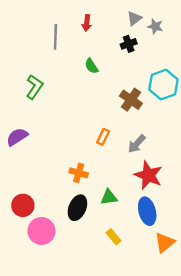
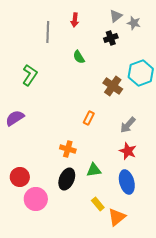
gray arrow: (137, 144) -> (128, 125), moved
red star: (148, 175) -> (128, 151), size x0.7
orange triangle: (165, 243) -> (117, 217), moved

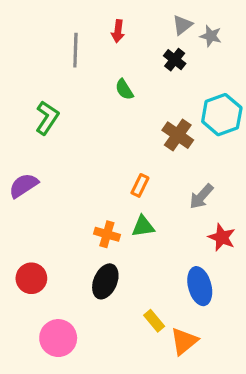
black cross: (111, 38) -> (175, 60), turned -32
red star: (128, 151) -> (222, 237), moved
green triangle: (94, 170) -> (143, 226), moved
pink circle: (36, 199) -> (58, 338), moved

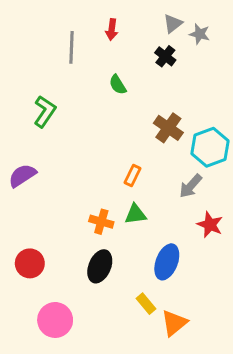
cyan hexagon: (222, 115) -> (210, 147), moved
blue ellipse: (200, 286) -> (167, 262), moved, turned 36

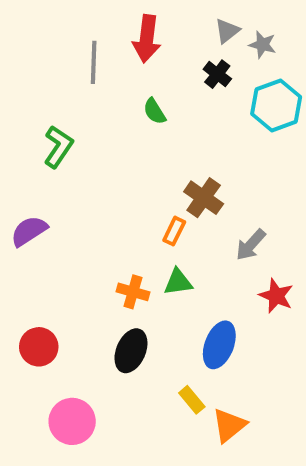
red arrow: (112, 30) -> (147, 39), size x1.6
brown cross: (168, 128) -> (204, 198), moved
cyan hexagon: (210, 147) -> (276, 105), moved

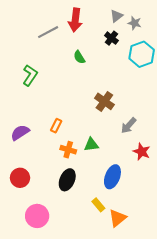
gray line: (94, 62) -> (48, 32), turned 60
purple semicircle: (29, 231) -> (20, 133), moved
orange rectangle: (174, 231) -> (56, 126), moved

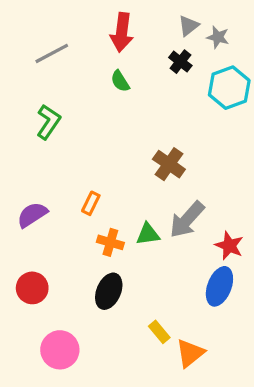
gray line: (48, 32) -> (52, 53), moved
green semicircle: (79, 57) -> (120, 81), moved
gray arrow: (129, 126) -> (187, 220), moved, size x1.4
blue ellipse: (112, 177) -> (219, 286), moved

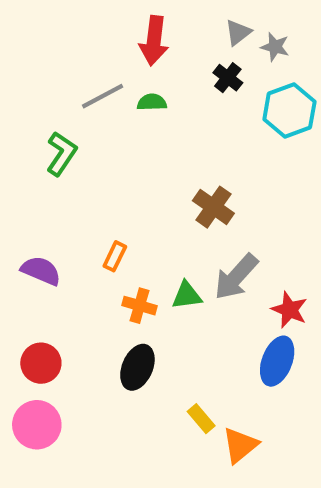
gray line: (52, 53) -> (103, 96), moved
green semicircle: (120, 81) -> (152, 102), turned 120
purple semicircle: (32, 215) -> (41, 271), turned 56
pink circle: (60, 350) -> (37, 425), moved

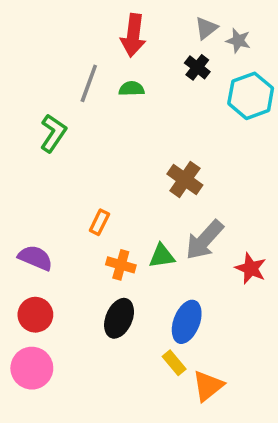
gray line: (103, 96) -> (89, 83), turned -42
purple semicircle: (41, 271) -> (35, 258), moved
blue ellipse: (277, 361) -> (187, 322), moved

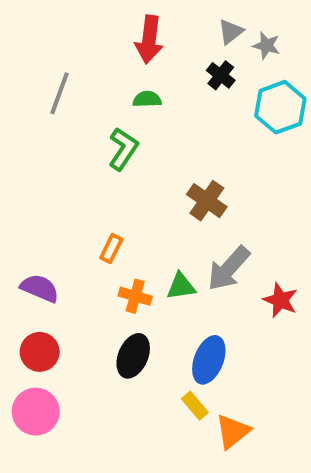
gray line: (89, 83) -> (60, 93), moved
green L-shape: (53, 133) -> (123, 149), moved

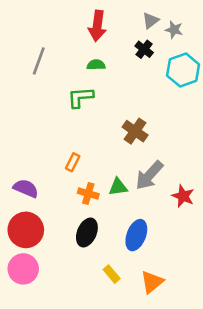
green L-shape: (123, 149) -> (80, 97), turned -128
red circle: (40, 352) -> (26, 230), size x1.4
yellow rectangle: (195, 406) -> (112, 274), moved

